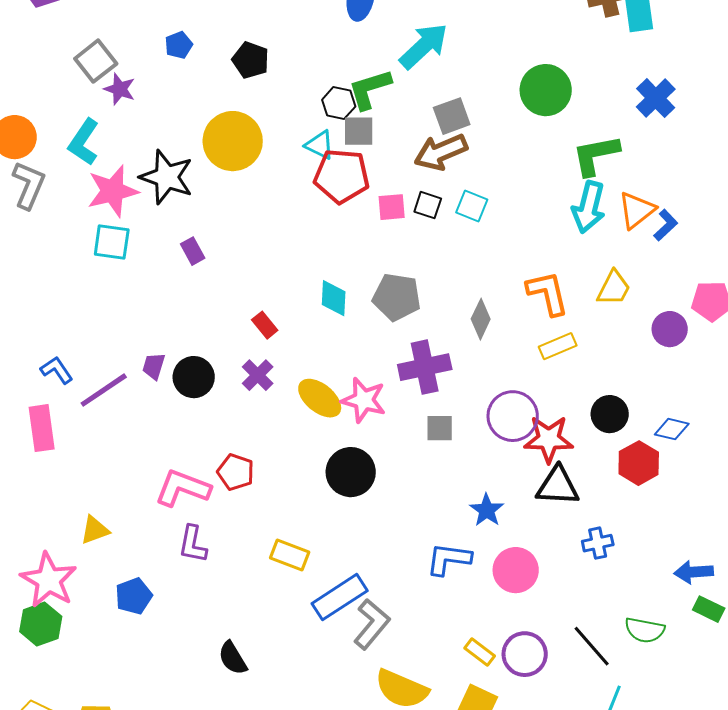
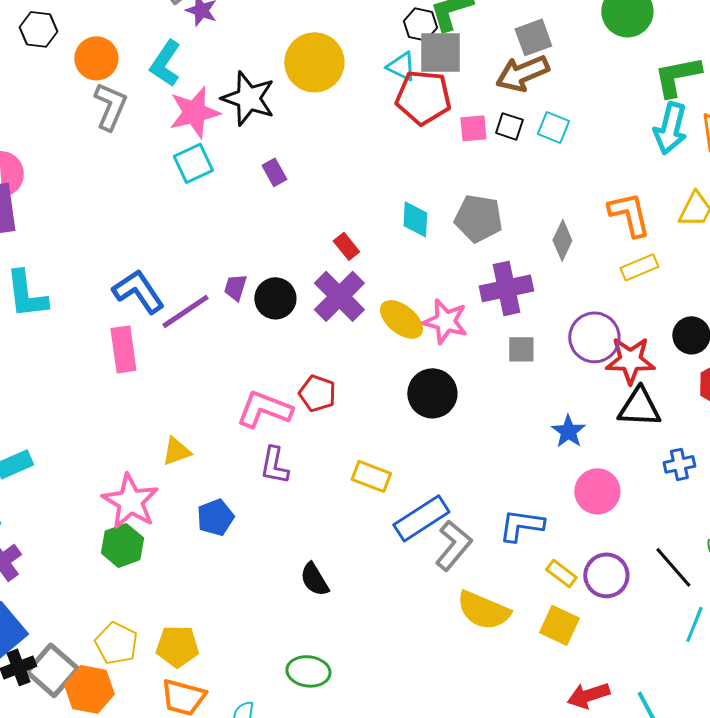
gray square: (359, 131) -> (440, 52), size x1.4
cyan square: (112, 242) -> (193, 163), turned -33
blue L-shape: (57, 370) -> (138, 291), size x1.6
purple cross: (258, 375) -> (339, 296), size x1.6
blue L-shape: (449, 559) -> (521, 525), moved

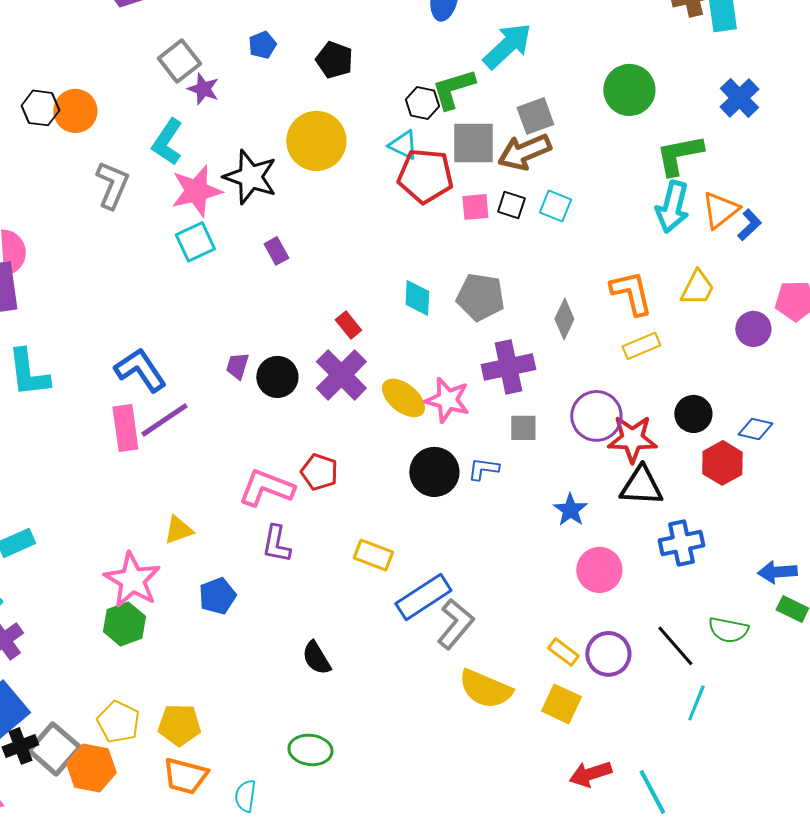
gray square: (440, 52) -> (473, 143), moved
orange circle: (96, 58) -> (75, 111), moved
purple line: (185, 311) -> (164, 420), moved
blue cross: (679, 464) -> (681, 543), size x1.4
blue L-shape: (521, 525) -> (483, 469), moved, size x0.7

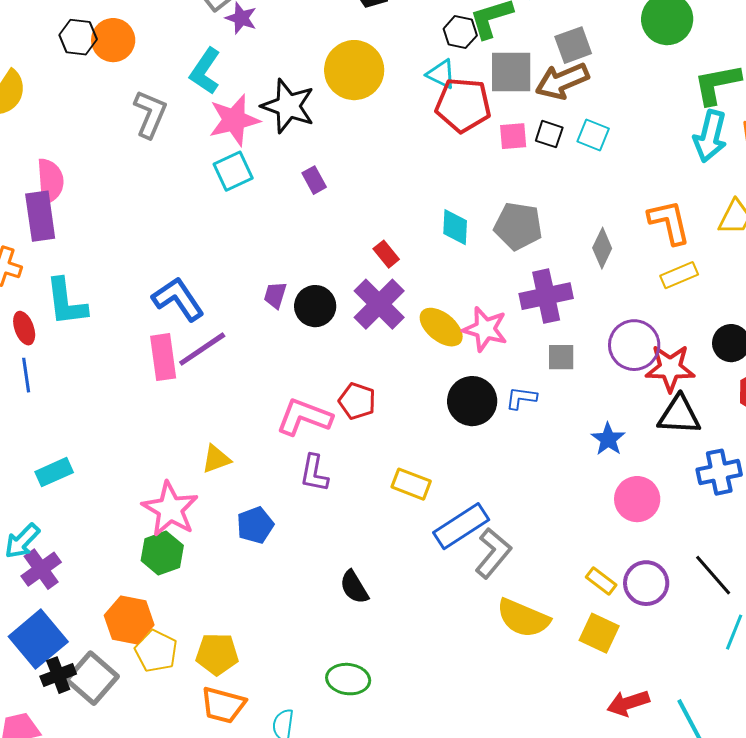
orange hexagon: (91, 768) -> (129, 620), moved

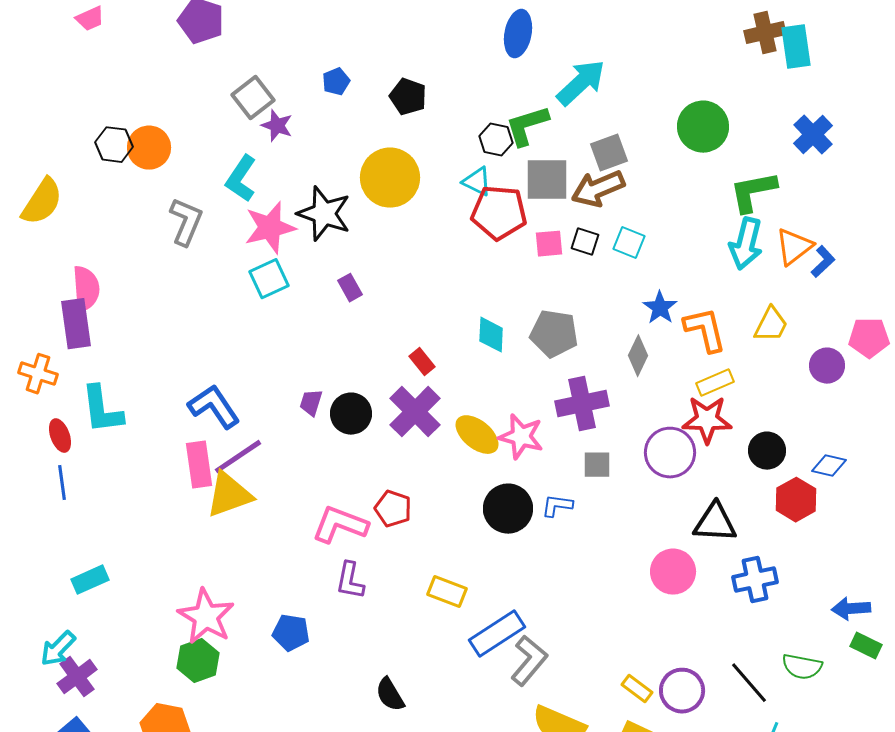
red star: (670, 368) -> (707, 420), moved
blue star: (608, 439) -> (660, 308), moved
yellow triangle: (216, 459) -> (229, 495), moved, size x1.6
pink circle: (637, 499) -> (673, 572), moved
blue pentagon: (255, 525) -> (291, 633), turned 30

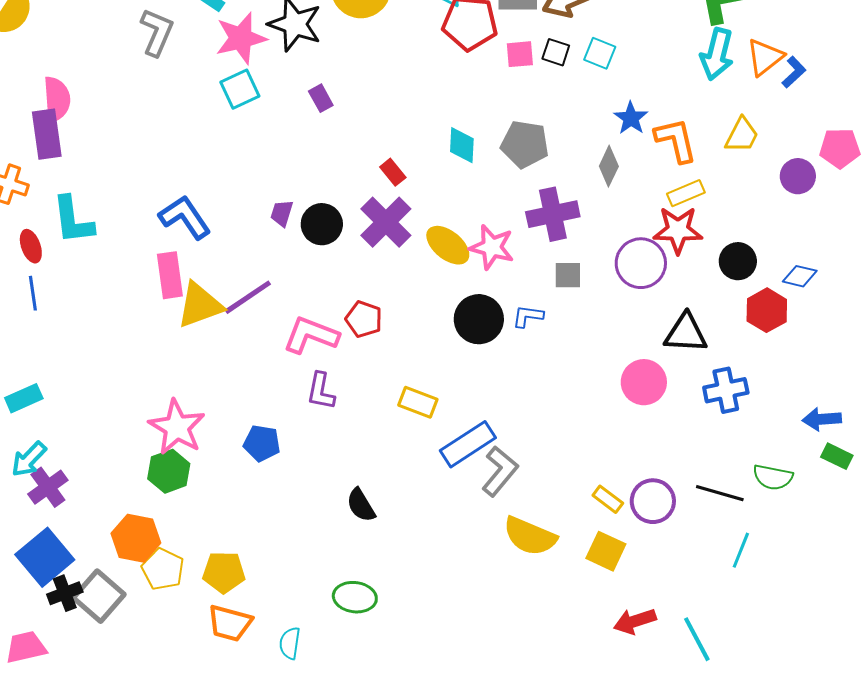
purple line: (238, 457) -> (248, 297), moved
cyan rectangle: (90, 580) -> (24, 398), moved
black line: (749, 683) -> (720, 493), turned -33

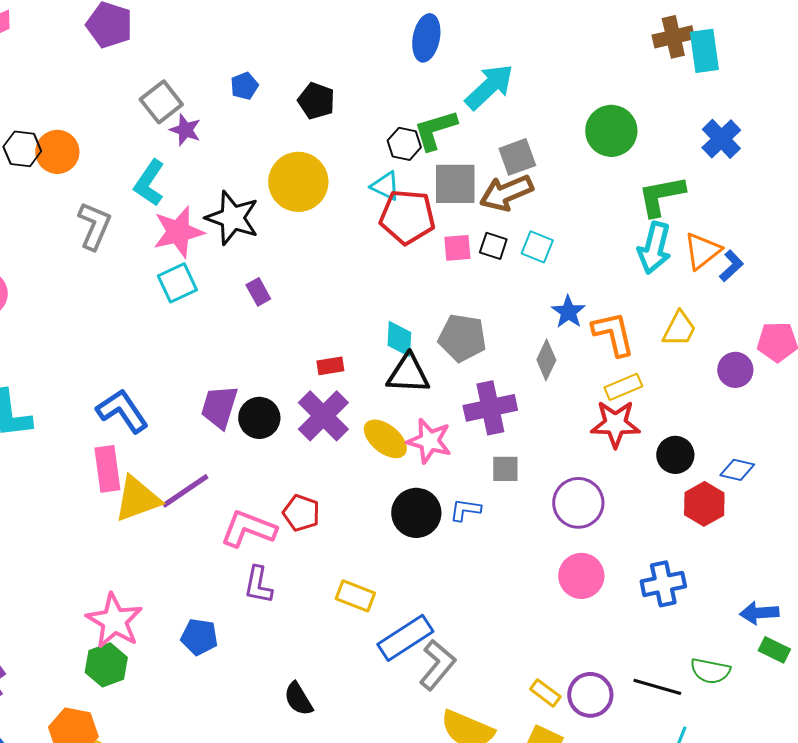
red rectangle: (393, 172) -> (330, 366), turned -60
purple trapezoid: (282, 213) -> (219, 407), size x1.6
purple circle: (641, 263) -> (578, 503), moved
black triangle: (686, 333) -> (408, 374), moved

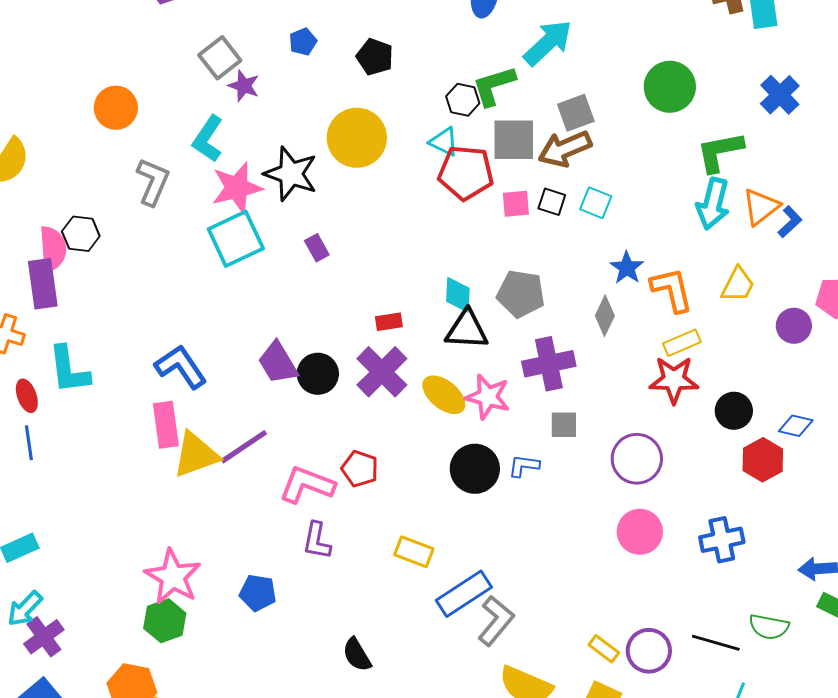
black hexagon: (22, 149) -> (81, 234), moved
cyan square: (177, 283) -> (236, 239), size x1.4
purple trapezoid: (219, 407) -> (278, 363), turned -48

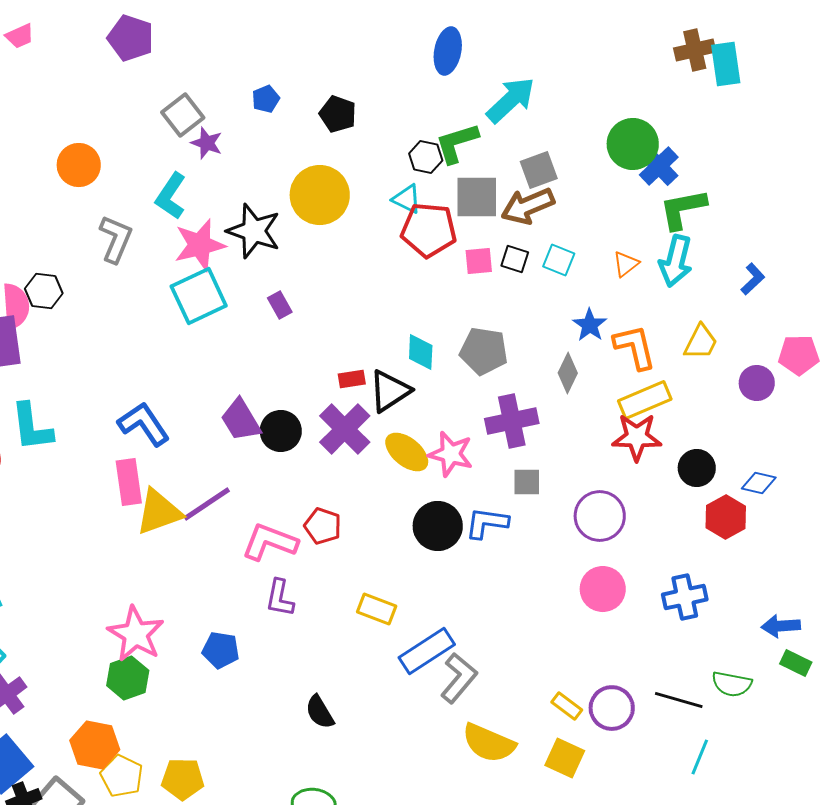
blue cross: (780, 95) -> (659, 166), moved
orange triangle: (761, 207) -> (626, 264), moved, size x0.7
black triangle: (467, 330) -> (390, 391), moved, turned -36
yellow rectangle: (682, 343) -> (645, 400), size x1.4
blue L-shape: (524, 466) -> (487, 523), size x1.4

